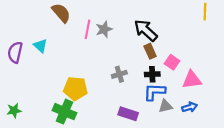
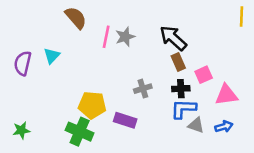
cyan triangle: (40, 46) -> (52, 56), turned 32
pink square: (172, 62) -> (204, 75), turned 32
gray triangle: (165, 106) -> (196, 125), turned 32
purple rectangle: (128, 114) -> (125, 120), moved

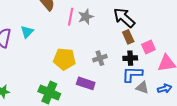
yellow pentagon: (92, 105) -> (64, 59), moved

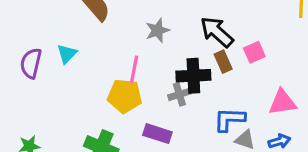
pink line: (71, 17) -> (134, 69), moved
pink square: (148, 47) -> (254, 52), moved
black cross: (130, 58) -> (193, 76), moved, size x1.5

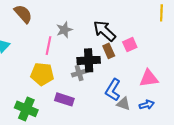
pink line: (134, 69) -> (49, 46), moved
blue L-shape: (229, 119) -> (113, 90), turned -60

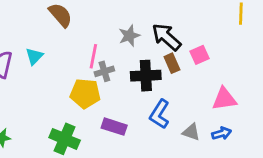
gray star: (64, 30) -> (129, 36), moved
gray cross: (79, 73) -> (104, 71), moved
blue L-shape: (113, 90) -> (160, 114), moved

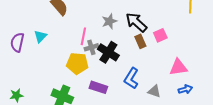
black cross: (146, 76) -> (108, 52), moved, turned 35
blue arrow: (222, 133) -> (185, 89), moved

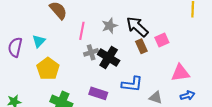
pink line: (83, 36) -> (82, 31), moved
yellow pentagon: (77, 63) -> (48, 69), moved, turned 30
blue L-shape: (131, 78) -> (132, 84), turned -115

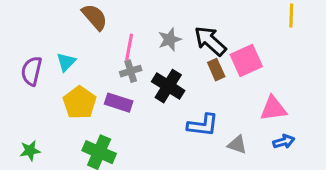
pink square: (162, 40) -> (246, 61), size x1.5
gray cross: (91, 52) -> (131, 71), moved
purple rectangle: (98, 93) -> (119, 103), moved

